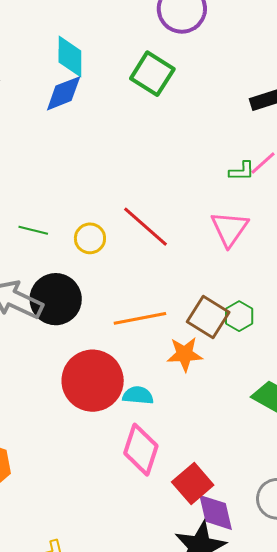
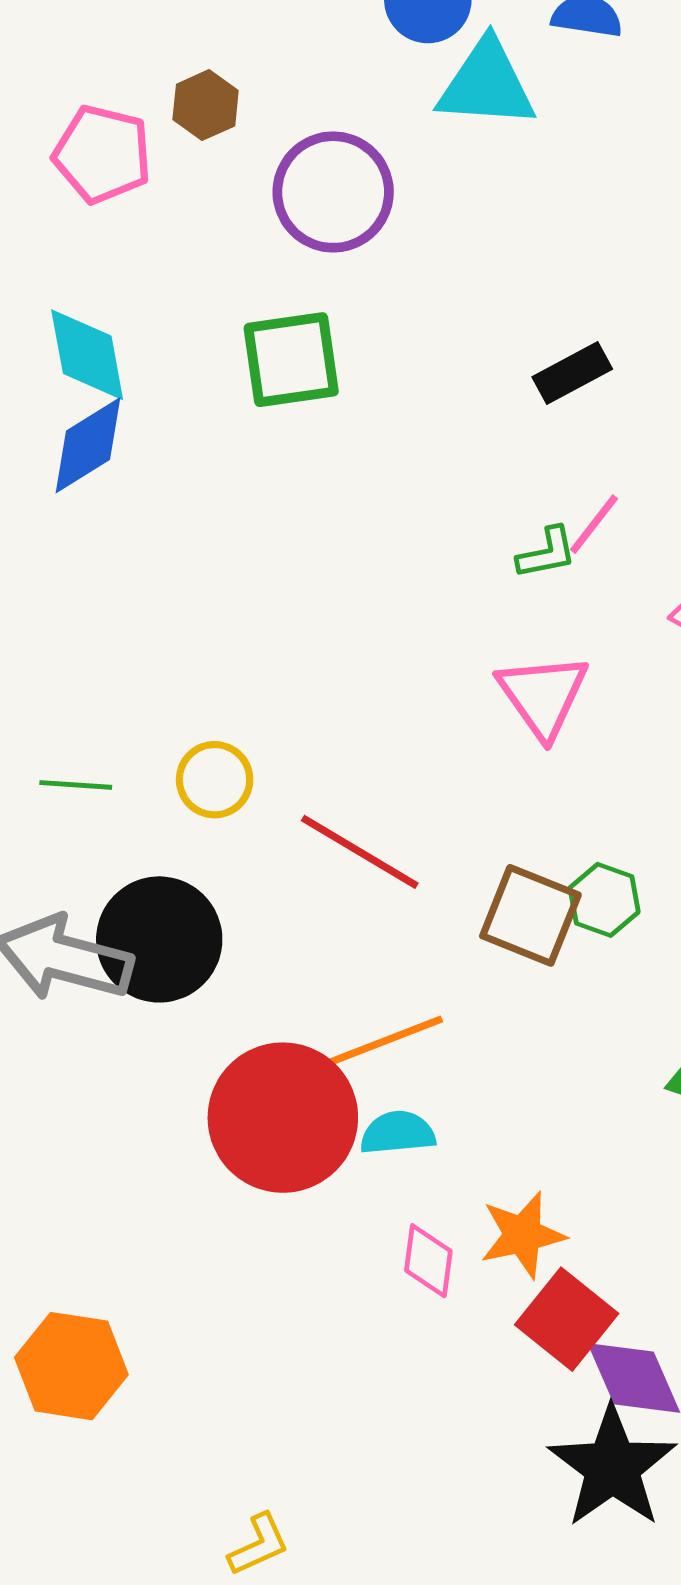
green square: (152, 74) -> (291, 360), turned -30
red line: (145, 227) -> (360, 852), moved
orange line: (140, 318) -> (382, 1042), moved
orange star: (185, 354) -> (523, 1235), moved
pink diamond: (141, 450) -> (428, 1261), size x0.6

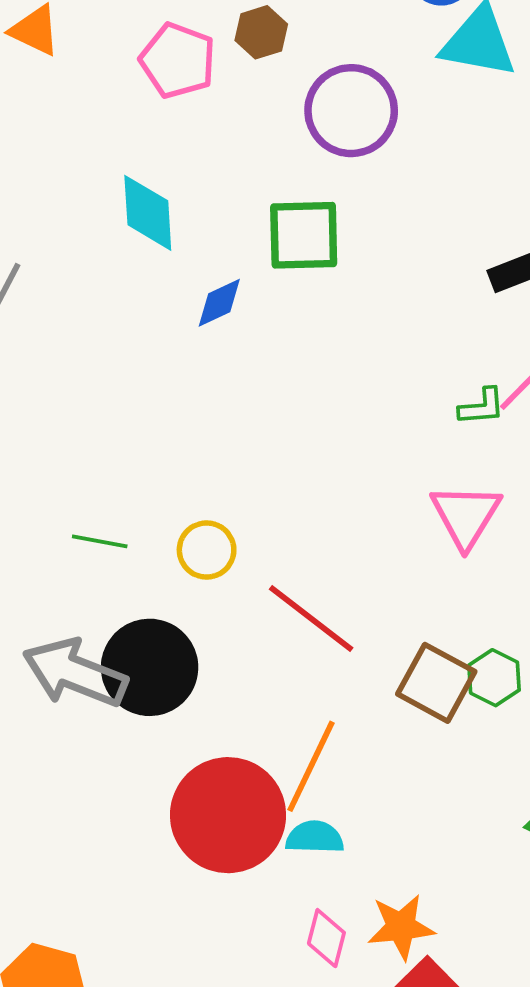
blue diamond: (88, 445) -> (219, 303), moved, size x0.7
orange line: (382, 1042) -> (311, 766), turned -50

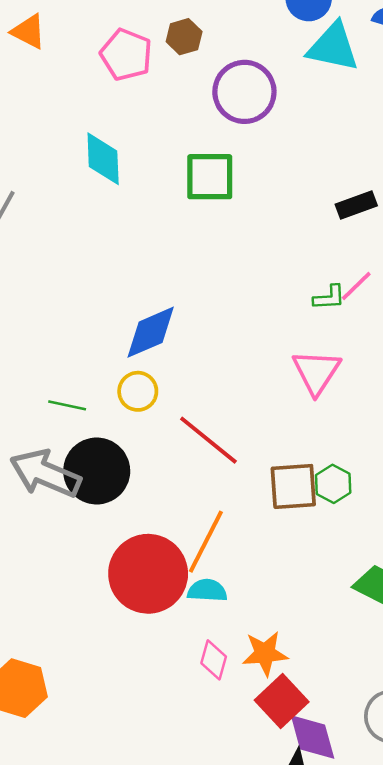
blue diamond: (219, 303) -> (151, 332), moved, size x1.6
green line: (100, 541) -> (67, 405), moved
brown square: (436, 683) -> (293, 486), turned -34

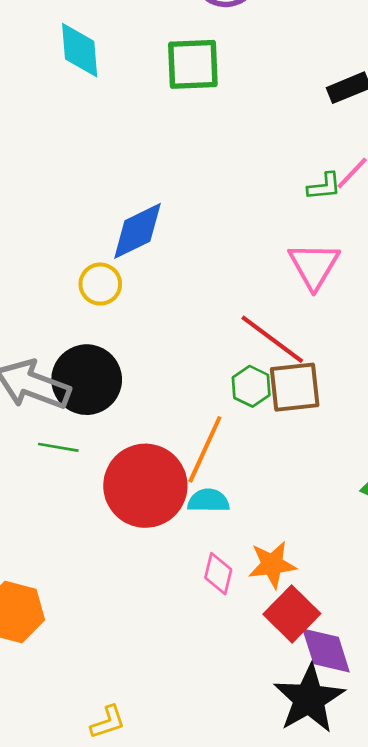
yellow circle: (138, 391) -> (100, 284), moved
green line: (67, 405) -> (58, 447), moved
red line: (208, 440) -> (272, 339), moved
green hexagon: (333, 484) -> (251, 386), moved

